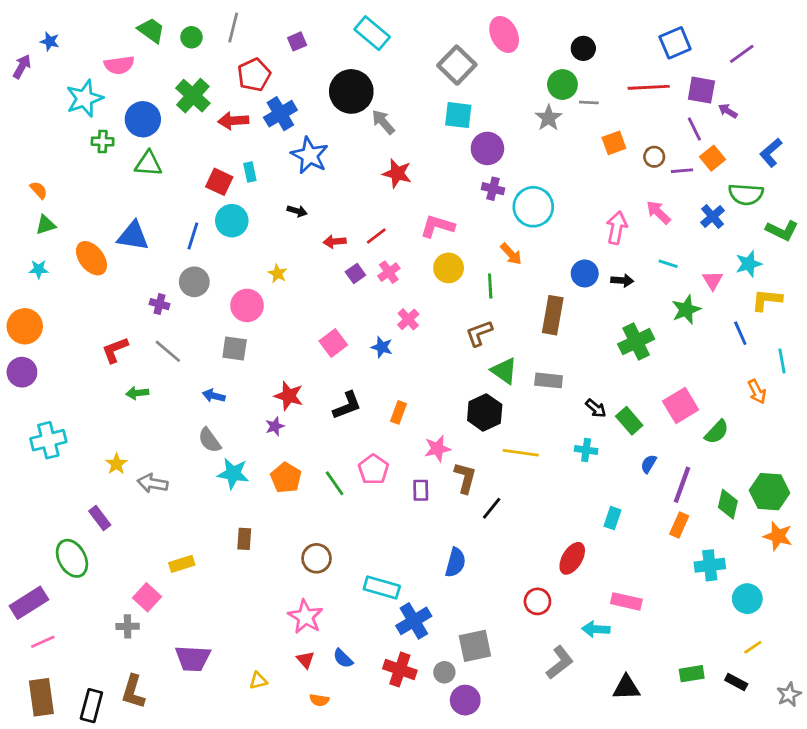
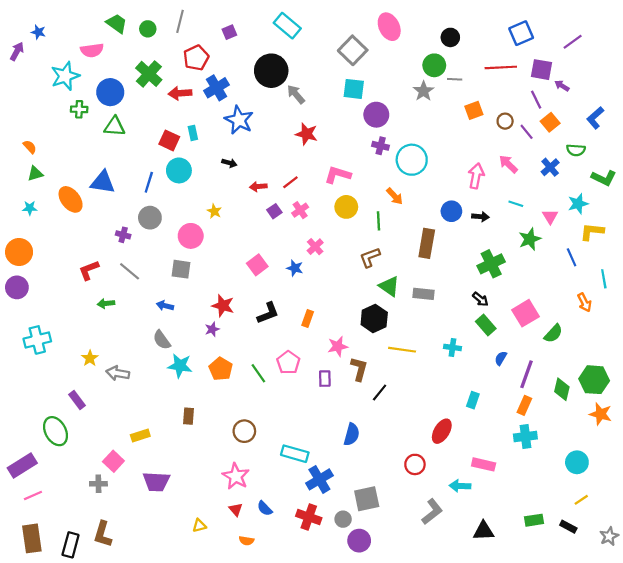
purple line: (682, 171) -> (527, 132), turned 56
green semicircle: (746, 194) -> (576, 150), size x0.7
black arrow: (596, 408) -> (480, 299), moved
cyan cross: (710, 565) -> (525, 437), moved
purple trapezoid: (193, 658) -> (156, 482), moved

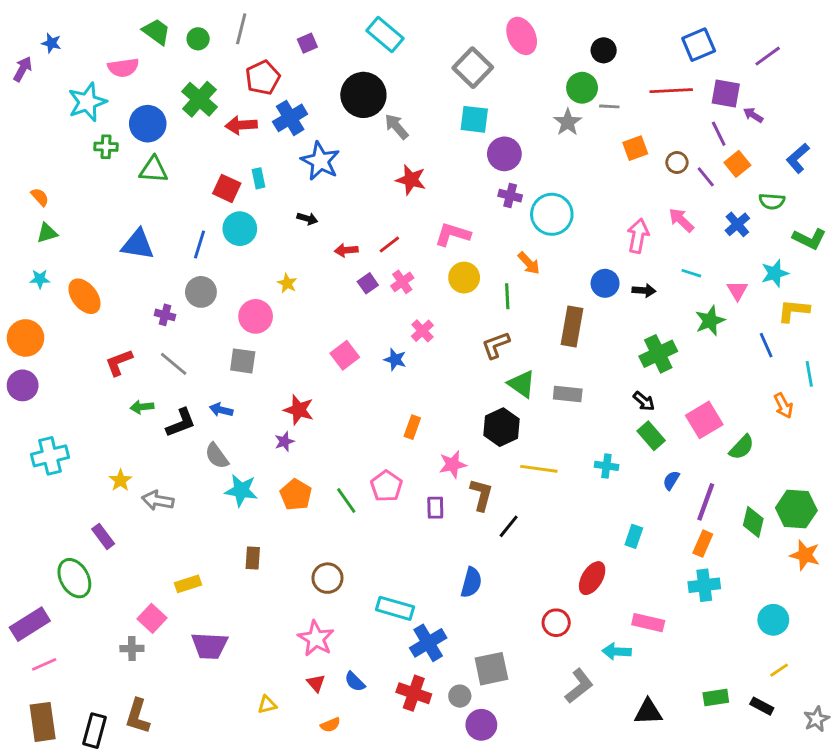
orange ellipse: (71, 199) -> (84, 296), moved
black L-shape: (268, 313) -> (181, 423), moved
orange semicircle: (246, 541) -> (330, 725), turned -32

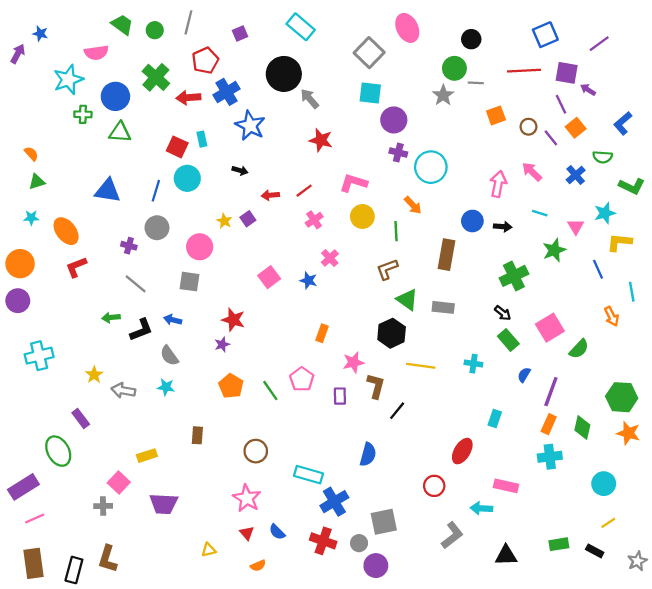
purple square: (368, 283) -> (248, 219), moved
red L-shape: (119, 362) -> (76, 267), moved
cyan star: (241, 490) -> (166, 387), moved, size x0.7
green diamond: (753, 522) -> (582, 428), moved

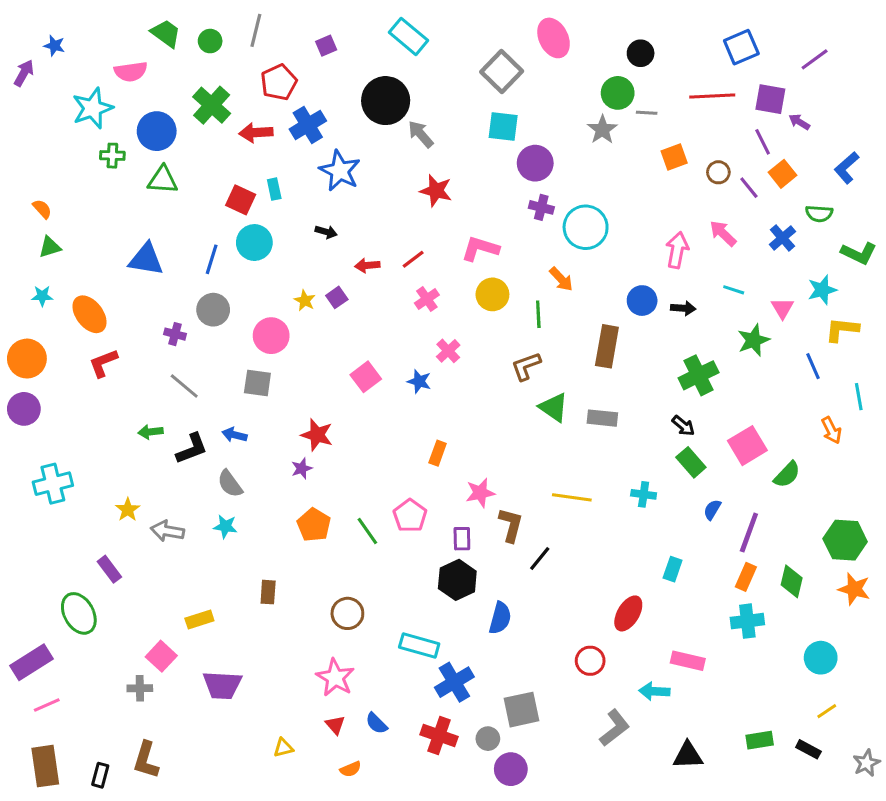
black hexagon: (392, 333) -> (457, 580), moved
black rectangle: (74, 570) -> (100, 775), size x0.7

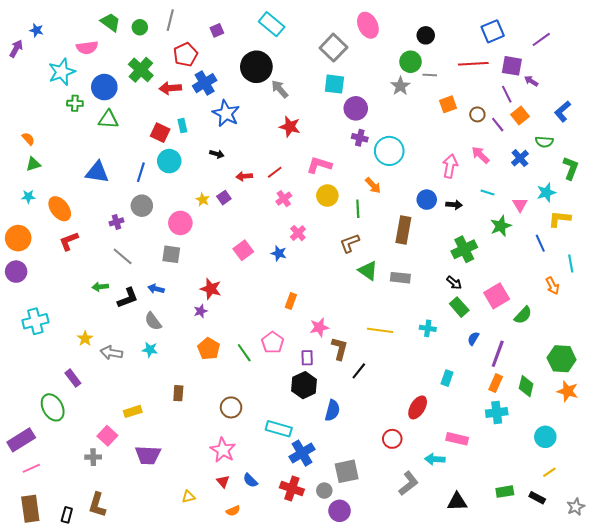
green L-shape: (859, 253) -> (571, 168), turned -95
purple cross: (175, 334) -> (116, 222), turned -32

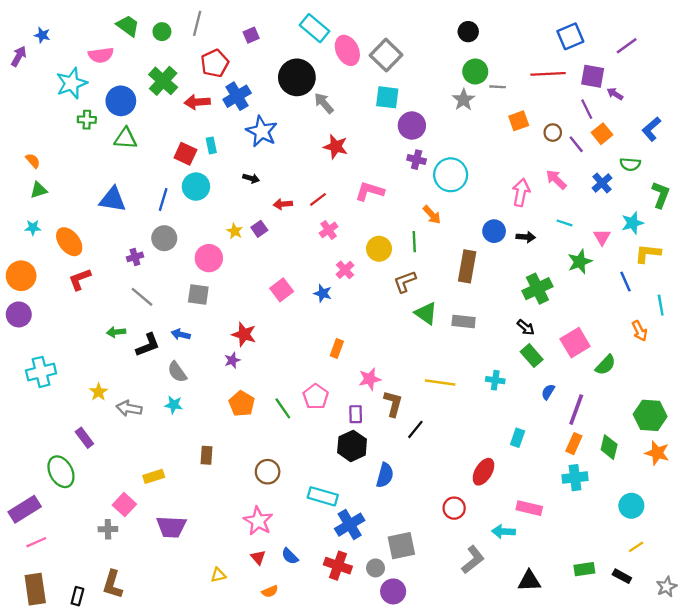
pink ellipse: (368, 25) -> (347, 50), moved
black circle: (426, 35) -> (468, 32), moved
yellow circle: (327, 196) -> (379, 249), moved

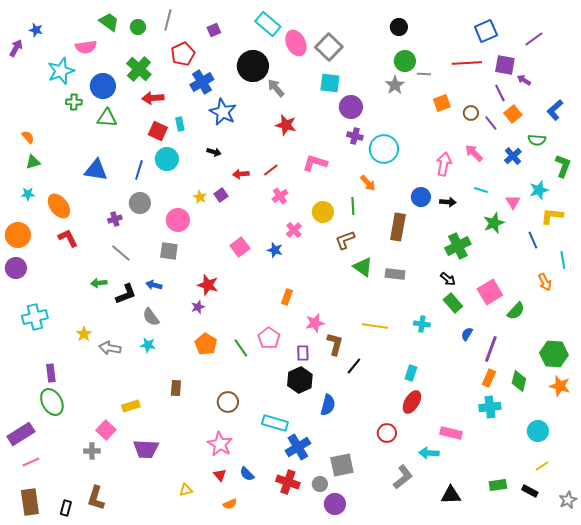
red arrow: (197, 102) -> (153, 98), moved
red L-shape: (80, 279) -> (68, 238), turned 85
purple rectangle: (84, 438) -> (51, 373), moved, turned 30
cyan rectangle: (518, 438) -> (411, 373), moved

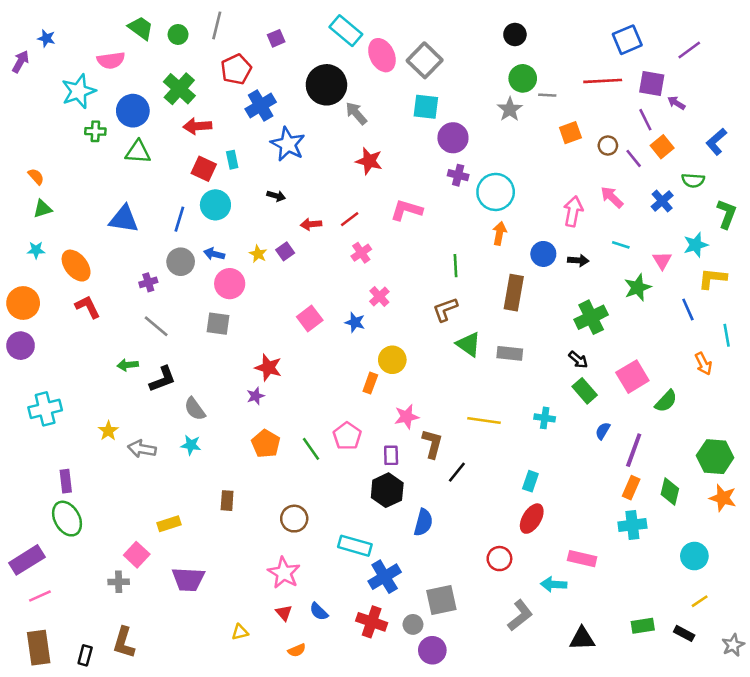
orange arrow: (368, 183) -> (499, 233), moved, turned -126
yellow circle: (323, 212) -> (392, 360), moved
blue arrow: (154, 285) -> (214, 254), moved

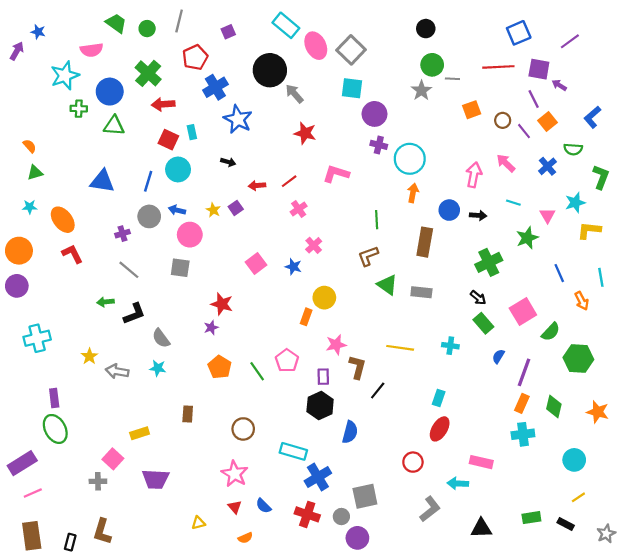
blue line: (688, 309) -> (559, 273), moved
green hexagon: (715, 457) -> (578, 358), moved

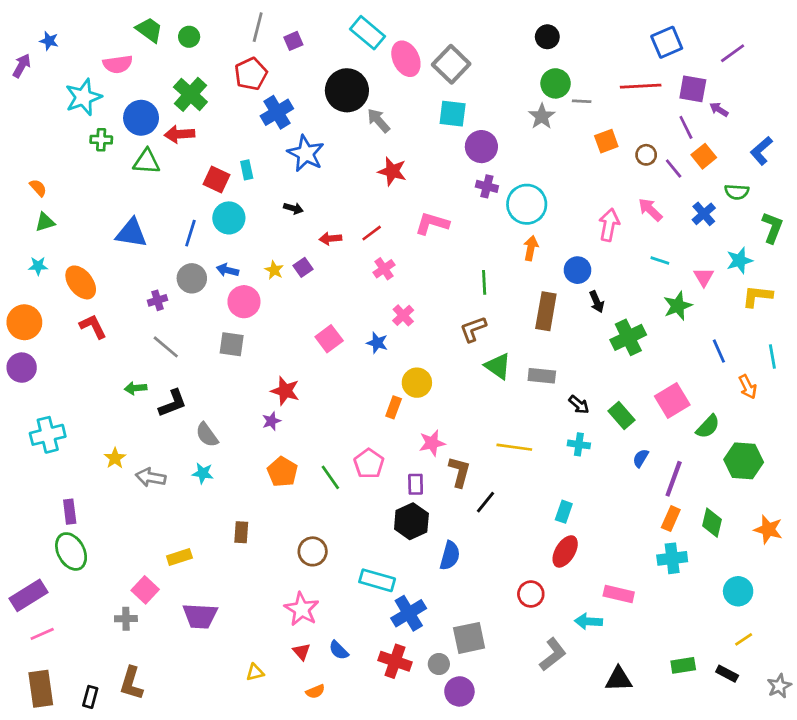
gray line: (179, 21) -> (258, 27), moved
red arrow: (163, 104) -> (179, 134), moved
black arrow: (478, 215) -> (597, 302), moved, turned 63
black arrow: (478, 298) -> (579, 405), moved

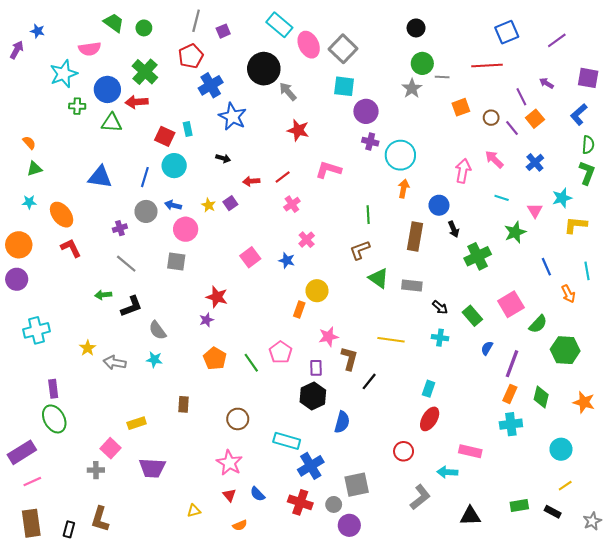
purple square: (693, 89) -> (588, 78), moved
green semicircle: (737, 192) -> (588, 145), moved, turned -90

